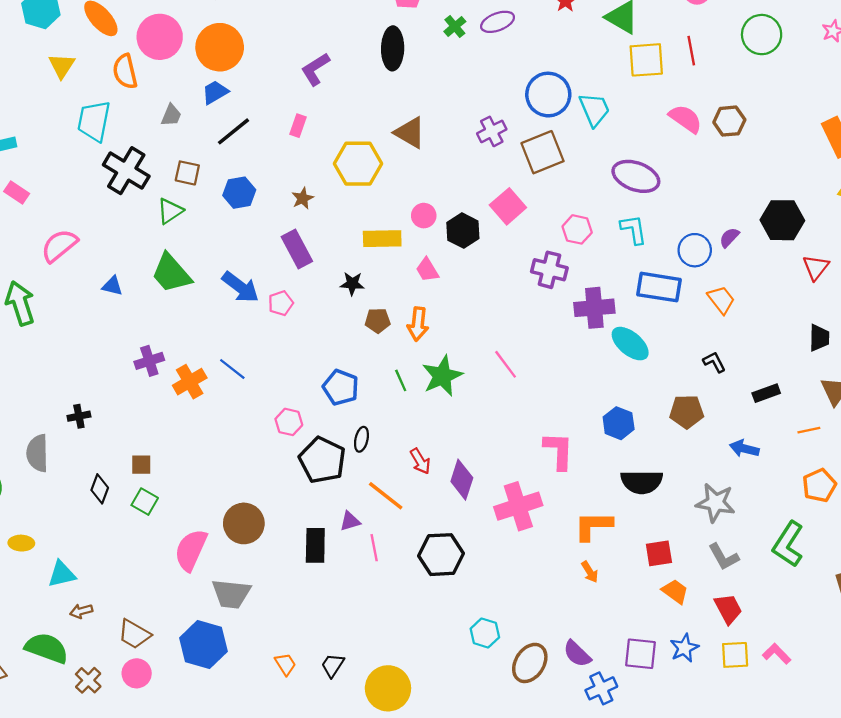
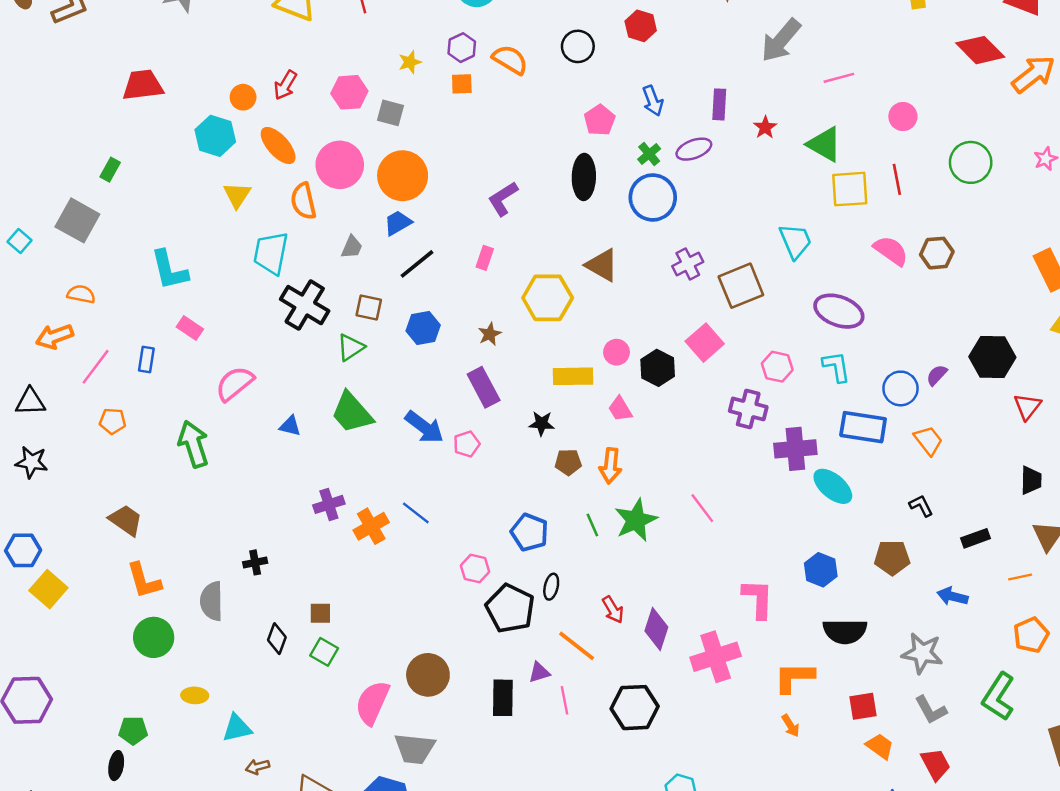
blue circle: (548, 95) -> (653, 197), moved

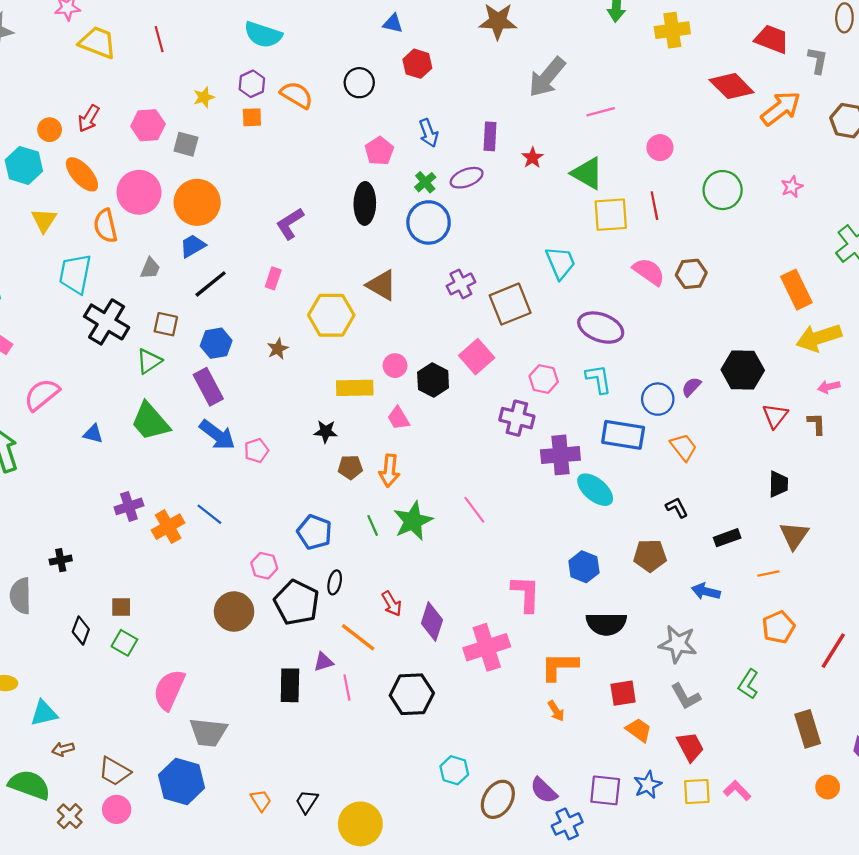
purple rectangle: (484, 387) -> (208, 387), moved
brown circle: (428, 675) -> (234, 612), moved
green L-shape: (998, 697) -> (748, 684), size x0.7

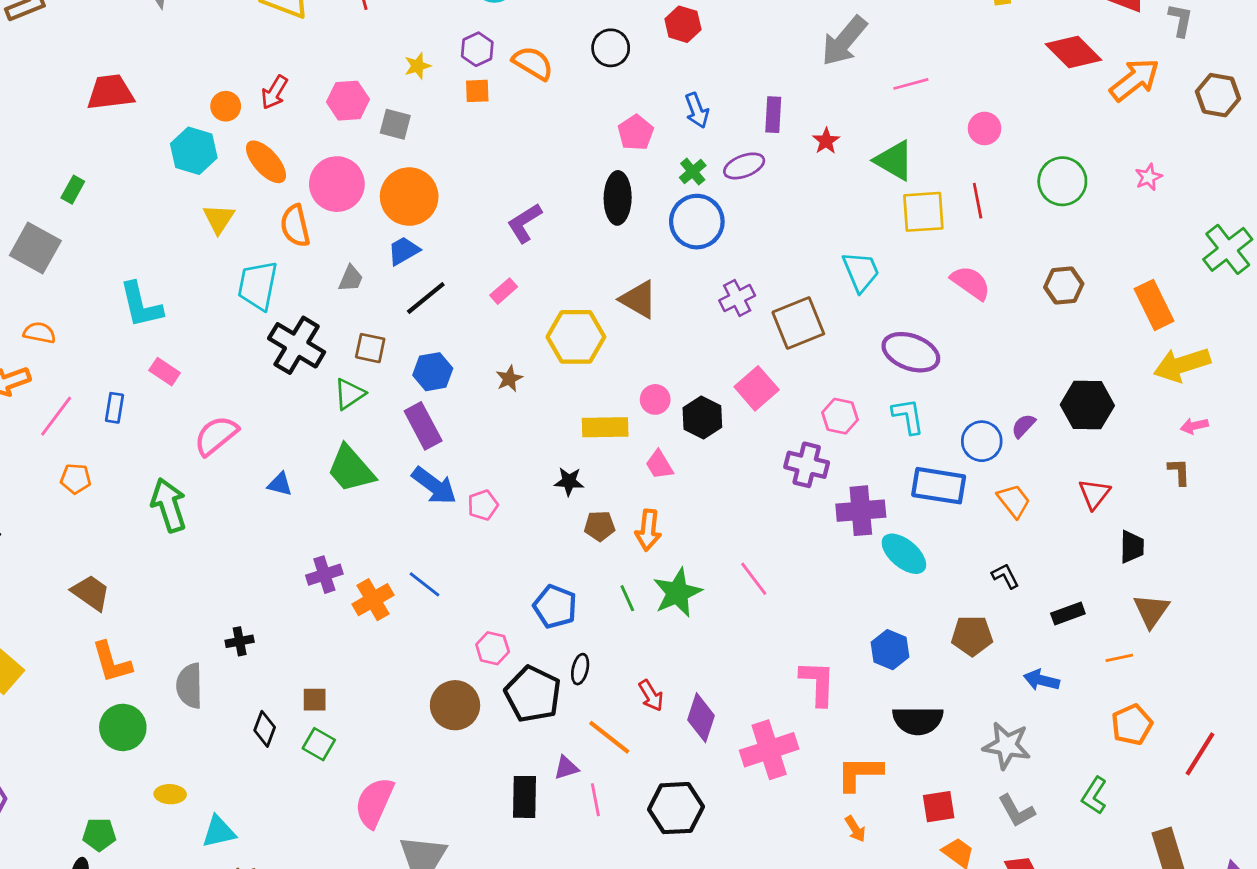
brown hexagon: (691, 274) -> (1064, 285), moved
pink rectangle: (273, 278) -> (504, 291), turned 30
red triangle: (775, 416) -> (1094, 494), moved

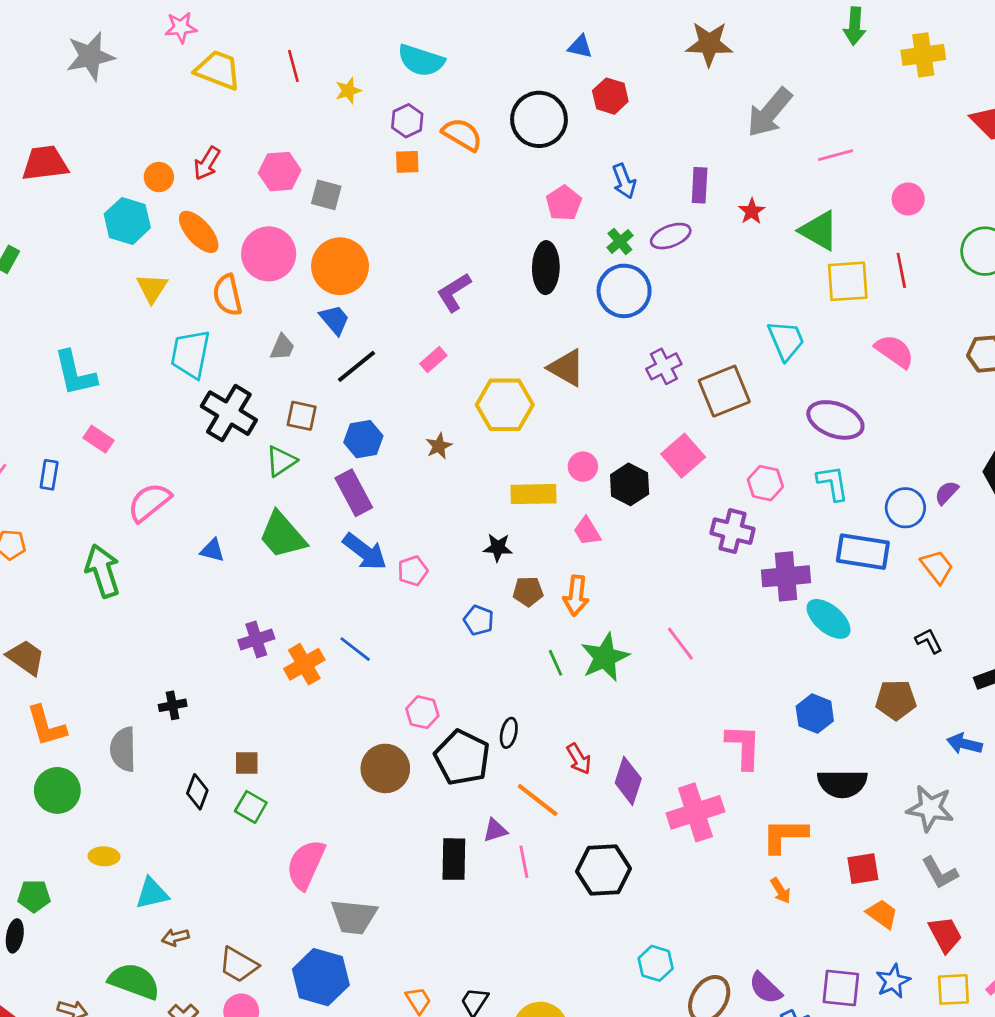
black circle: (611, 48) -> (539, 119), size x1.5
yellow star: (417, 66) -> (348, 91), moved
blue trapezoid: (404, 251) -> (335, 320), turned 80
blue pentagon: (555, 607) -> (479, 620), moved, size x0.7

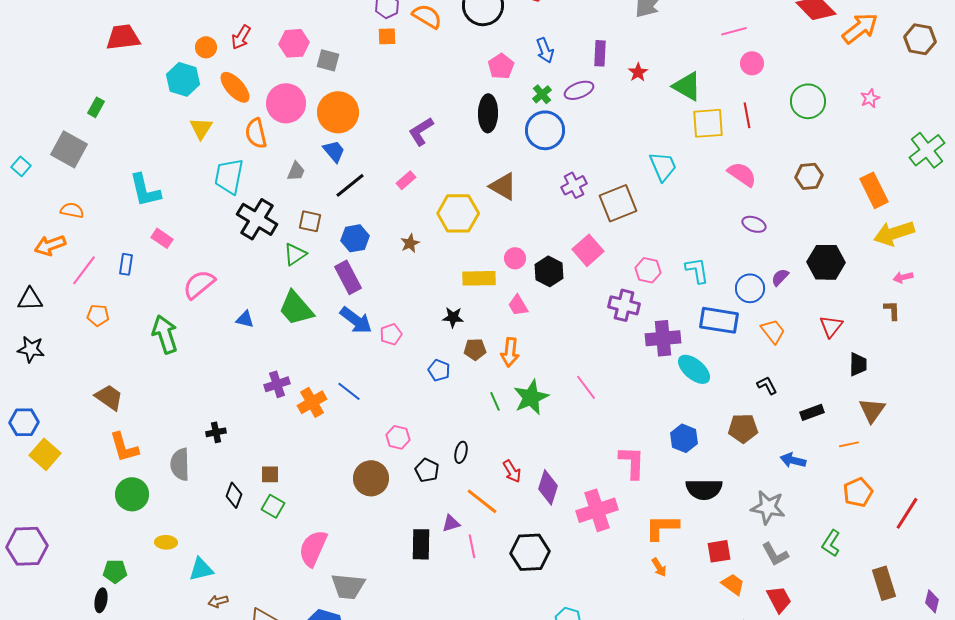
pink line: (835, 155) -> (734, 31), moved
purple ellipse: (835, 420) -> (754, 224), moved, size x0.6
black pentagon: (462, 758) -> (427, 470), size x0.6

